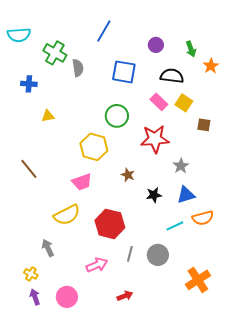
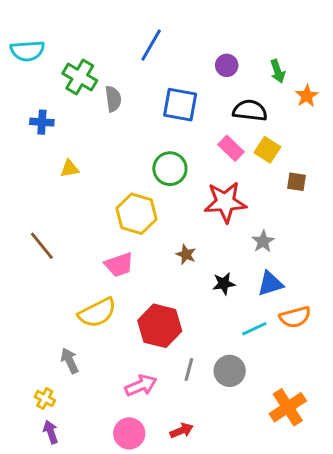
pink circle: (67, 297) -> (129, 433), moved

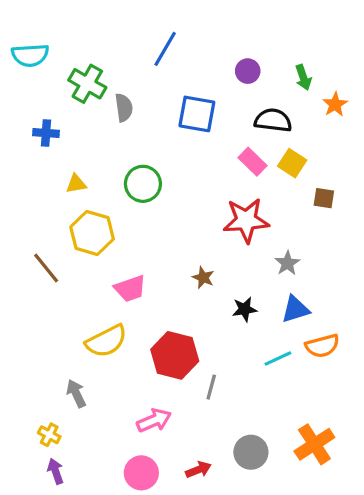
green circle: (170, 169) -> (143, 184), moved
yellow hexagon: (136, 214) -> (92, 233), moved
gray line: (189, 369) -> (211, 387), moved
gray circle: (230, 371) -> (251, 452), moved

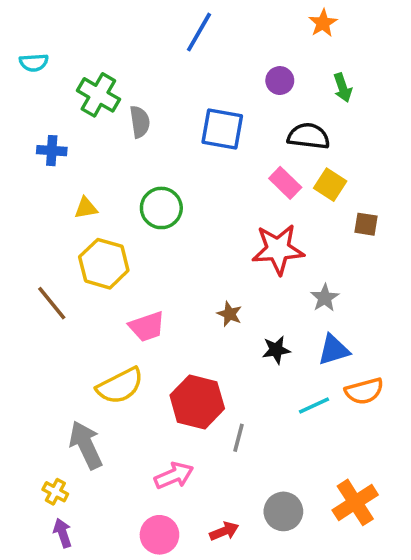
blue line: (165, 49) -> (199, 32), moved
cyan semicircle: (30, 55) -> (34, 63), size x0.7
orange star: (335, 104) -> (323, 23), moved
gray arrow: (76, 393) -> (86, 445), size x1.5

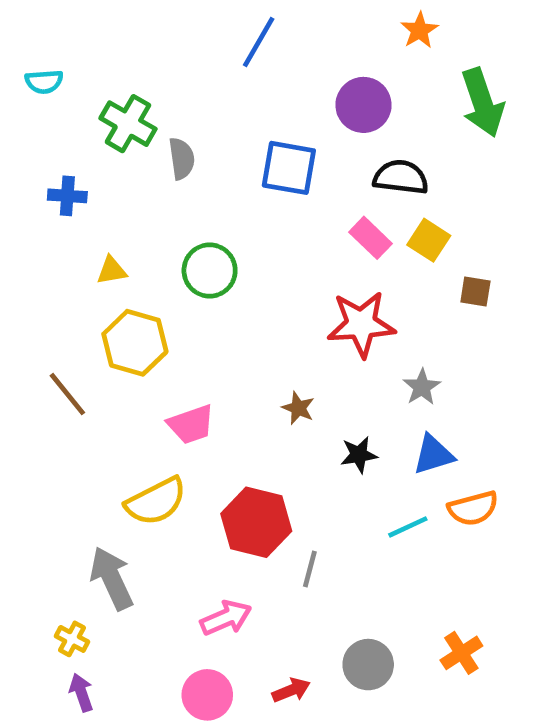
purple circle: (280, 81) -> (363, 105), size x1.5
green arrow: (343, 88) -> (482, 103), moved, size x1.8
orange cross: (355, 502) -> (461, 653), size x0.7

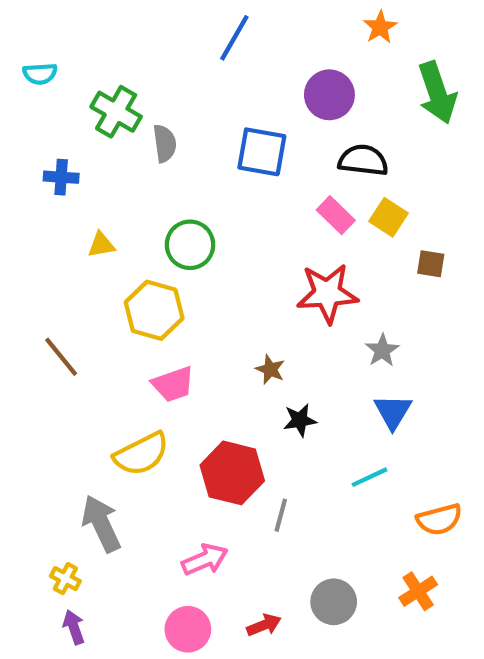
yellow hexagon: (135, 343) -> (154, 310), moved
black star: (359, 455) -> (300, 420), moved
blue triangle: (433, 455) -> (393, 412), turned -42
orange semicircle: (473, 508) -> (439, 519), moved

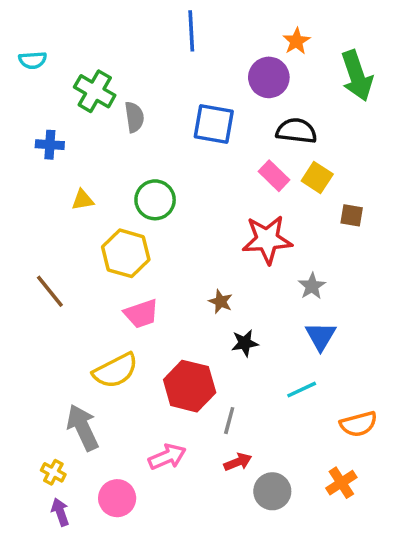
orange star: (380, 27) -> (296, 41), moved
blue line: (234, 38) -> (191, 31), turned -33
red arrow: (264, 625) -> (238, 462), moved
pink circle: (188, 629) -> (117, 498), moved

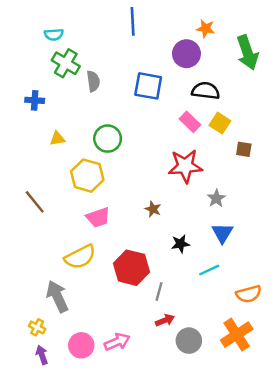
orange star: (296, 41) -> (206, 29), turned -30
cyan semicircle: (33, 60) -> (54, 35), moved
black star: (245, 343) -> (180, 244), moved
pink arrow: (167, 457) -> (117, 342), moved
orange cross: (341, 483) -> (237, 335), size x1.5

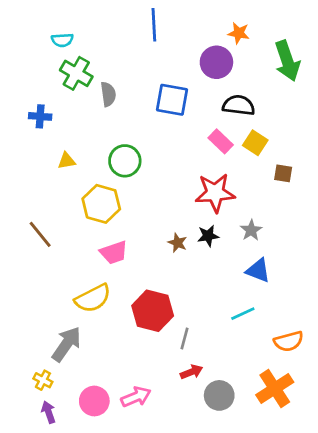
blue triangle: (222, 233) -> (258, 271), turned -40
black star: (180, 244) -> (208, 236), moved
gray arrow: (57, 296) -> (67, 344), turned 60

